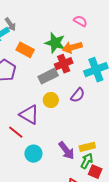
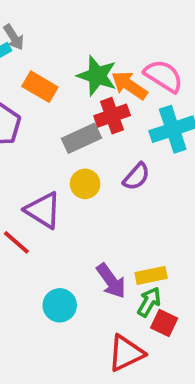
pink semicircle: (80, 21) -> (164, 76), moved, size x1.5
orange arrow: (72, 47) -> (129, 85), turned 48
cyan circle: (33, 154) -> (60, 305), moved

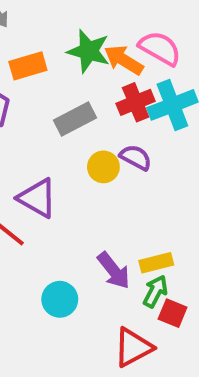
orange rectangle: (40, 87) -> (28, 66), turned -44
red cross: (112, 116) -> (136, 102), moved
purple semicircle: (136, 177) -> (136, 157), turned -100
yellow circle: (85, 184) -> (103, 167), moved

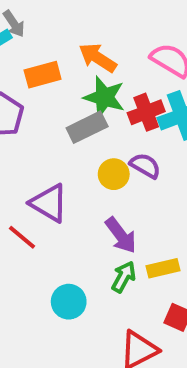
green star: (89, 51) -> (104, 97), moved
orange arrow: (124, 60) -> (98, 58), moved
purple arrow: (114, 271) -> (121, 235), moved
green arrow: (155, 291) -> (124, 277), moved

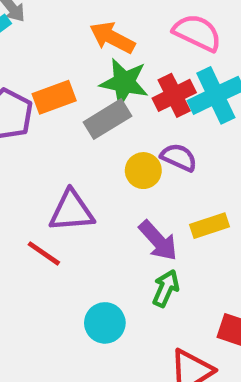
orange rectangle: (43, 75) -> (54, 97), moved
purple triangle: (49, 203) -> (71, 211), turned -30
yellow rectangle: (163, 268) -> (210, 226), moved

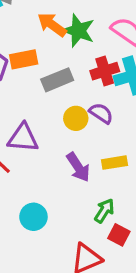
orange arrow: (112, 38) -> (52, 25), moved
green star: (124, 82) -> (78, 31), moved
green arrow: (166, 288) -> (104, 211), moved

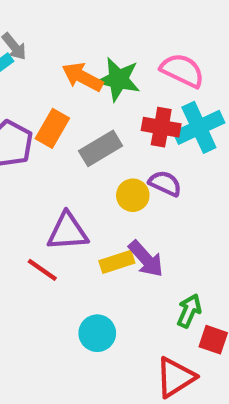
orange rectangle: (24, 59) -> (52, 128), turned -40
red cross: (105, 71) -> (161, 127), turned 36
yellow rectangle: (114, 163) -> (117, 262), moved

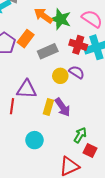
yellow rectangle: (117, 262) -> (48, 107), turned -63
red line: (42, 270) -> (12, 106), turned 56

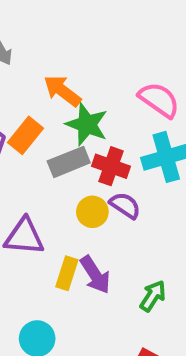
green star: (61, 19) -> (87, 124), moved
red cross: (78, 45) -> (111, 166), moved
green arrow: (80, 135) -> (153, 296), moved

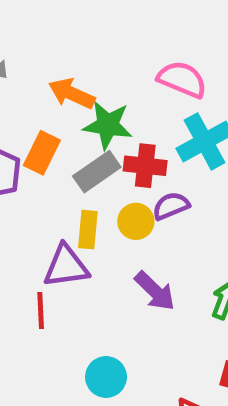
purple semicircle: (125, 205) -> (171, 206), turned -44
yellow rectangle: (67, 273) -> (88, 230), moved

